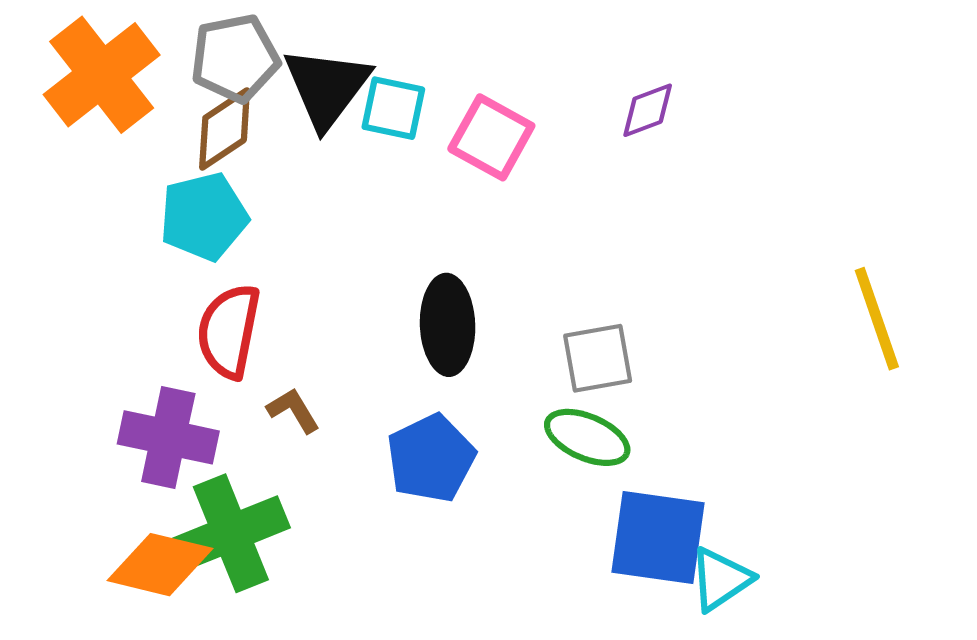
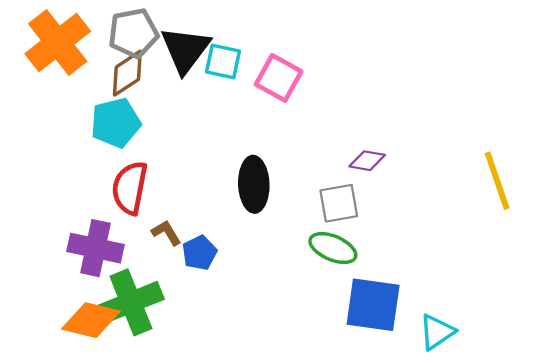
purple diamond: (648, 110) -> (367, 161), moved, turned 30
blue pentagon: (431, 458) -> (199, 253), moved, size x0.7
cyan triangle: (721, 579) -> (437, 332), moved

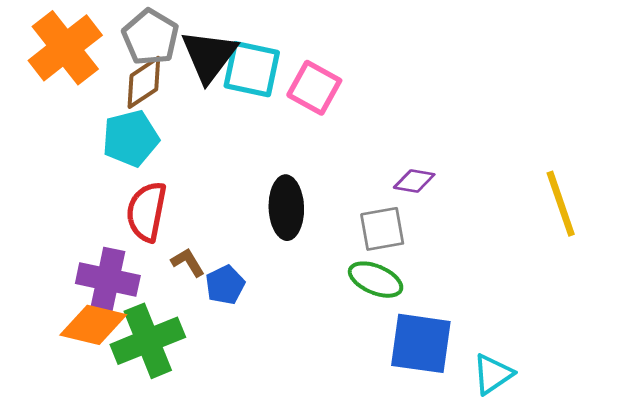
gray pentagon: (133, 33) -> (150, 37), turned -30
cyan square: (223, 61) -> (252, 69), size x1.4
orange diamond: (91, 320) -> (93, 325), moved

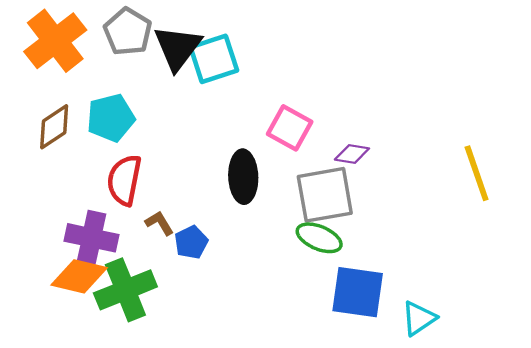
cyan square: (252, 69) -> (214, 59), turned -30
brown diamond: (144, 82) -> (54, 127), moved
pink square: (314, 88) -> (290, 128), moved
gray square: (382, 229) -> (325, 195), size x1.5

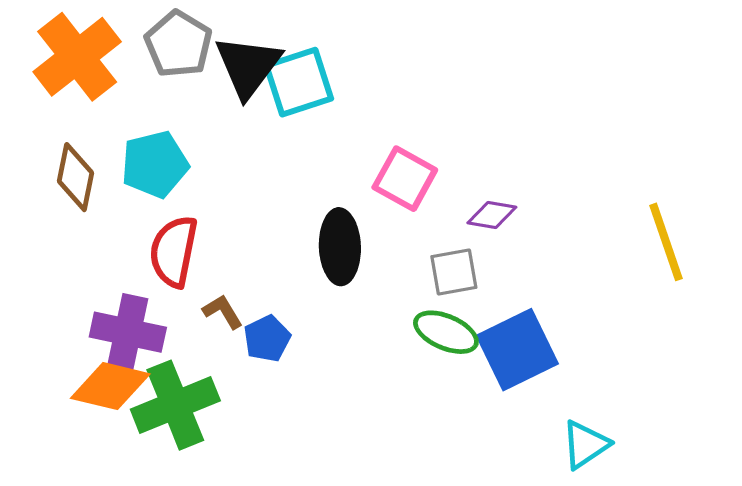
brown diamond: (54, 127) -> (76, 177), turned -45
gray square: (325, 195) -> (454, 272), size x0.6
blue square: (358, 292) -> (517, 350), moved, turned -34

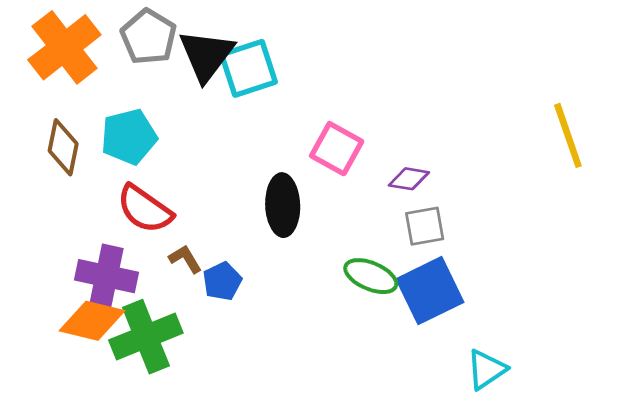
yellow line: (666, 242) -> (568, 135), moved
red semicircle: (174, 251) -> (145, 209), turned -66
gray square: (454, 272) -> (425, 226), moved

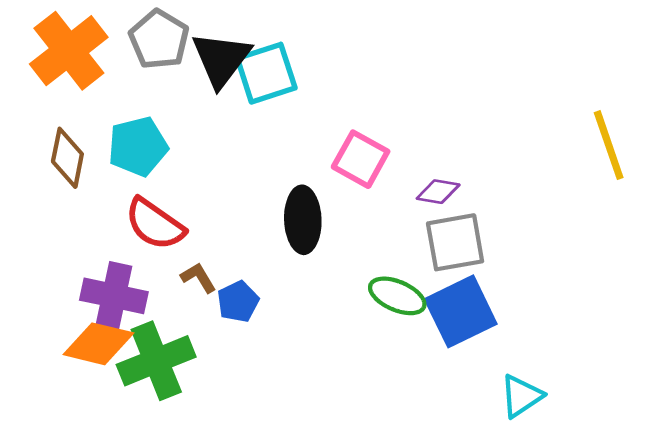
gray square: (425, 226) -> (455, 242), size x1.4

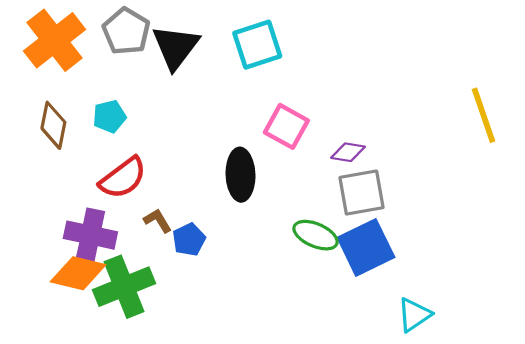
cyan square: (266, 73) -> (257, 45), moved
cyan pentagon: (138, 147) -> (109, 116), size x0.7
red semicircle: (155, 224) -> (123, 178), turned -72

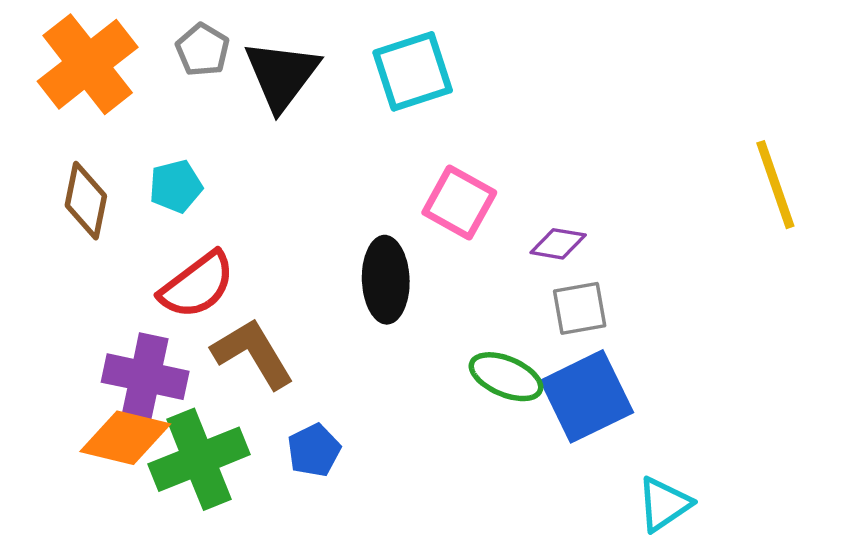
gray pentagon: (126, 31) -> (203, 50), size x0.7
gray square: (361, 193) -> (580, 308), size x0.7
brown L-shape: (158, 221) -> (253, 353), size x1.8
blue pentagon: (189, 240) -> (314, 450), moved

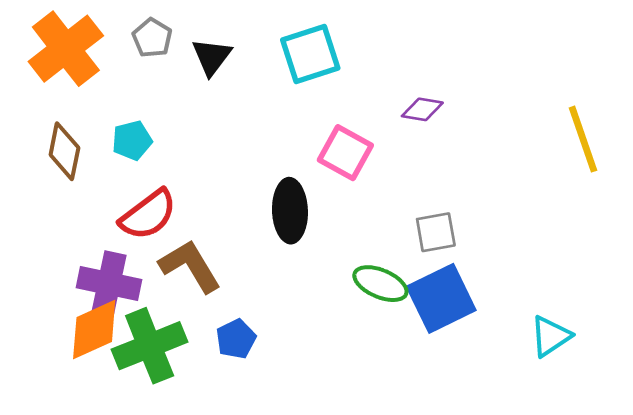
black triangle: (282, 75) -> (212, 57), size x0.7
purple diamond: (558, 244) -> (422, 109), moved
orange diamond: (125, 438) -> (94, 329), turned -38
cyan triangle: (664, 504) -> (551, 336), moved

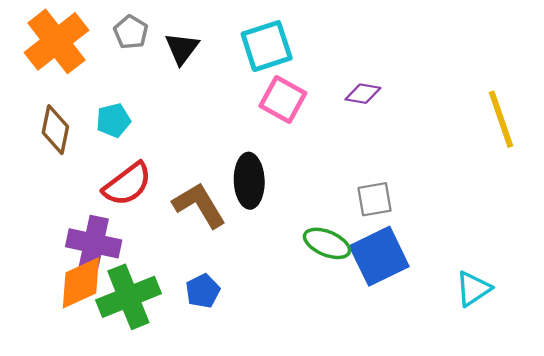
pink square: (345, 153) -> (283, 99), moved
brown L-shape: (190, 266) -> (199, 205), moved

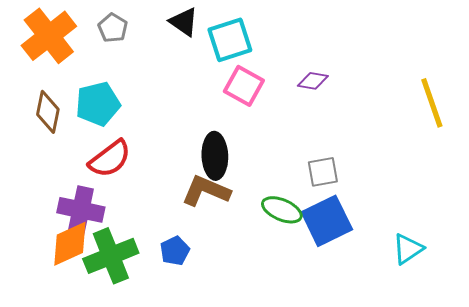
black triangle: (182, 48) -> (184, 22), moved, turned -32
cyan pentagon: (113, 120) -> (98, 104), size x1.5
brown L-shape: (199, 205) -> (206, 191), moved, turned -36

